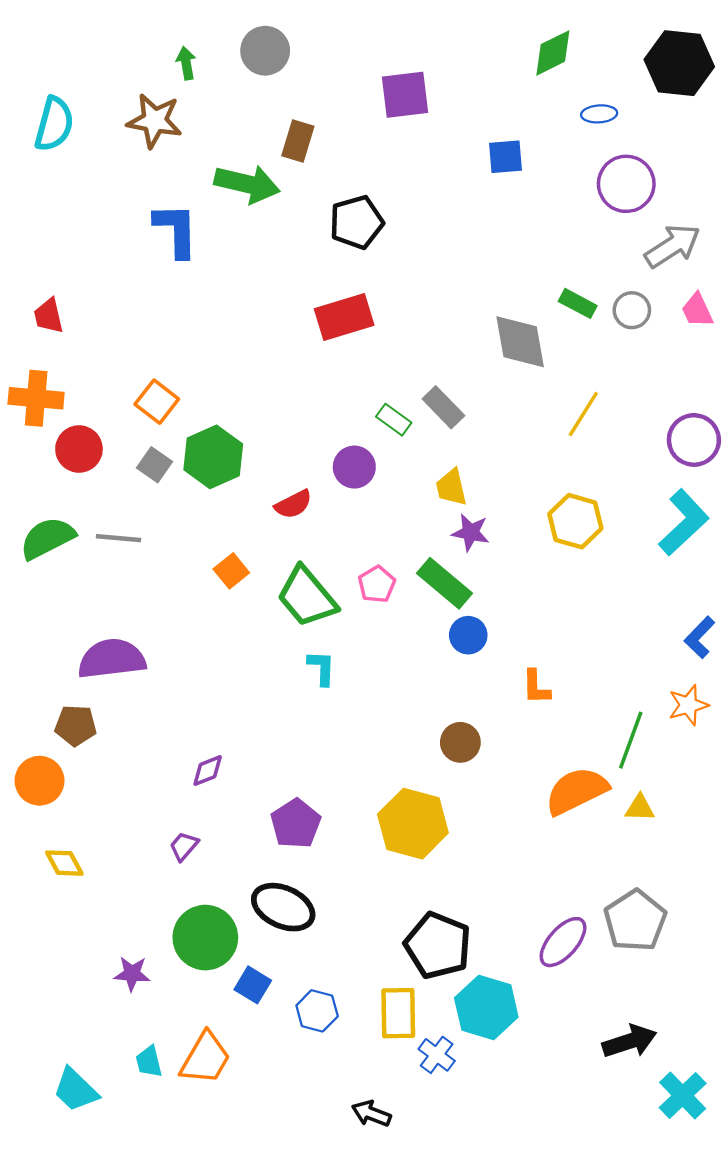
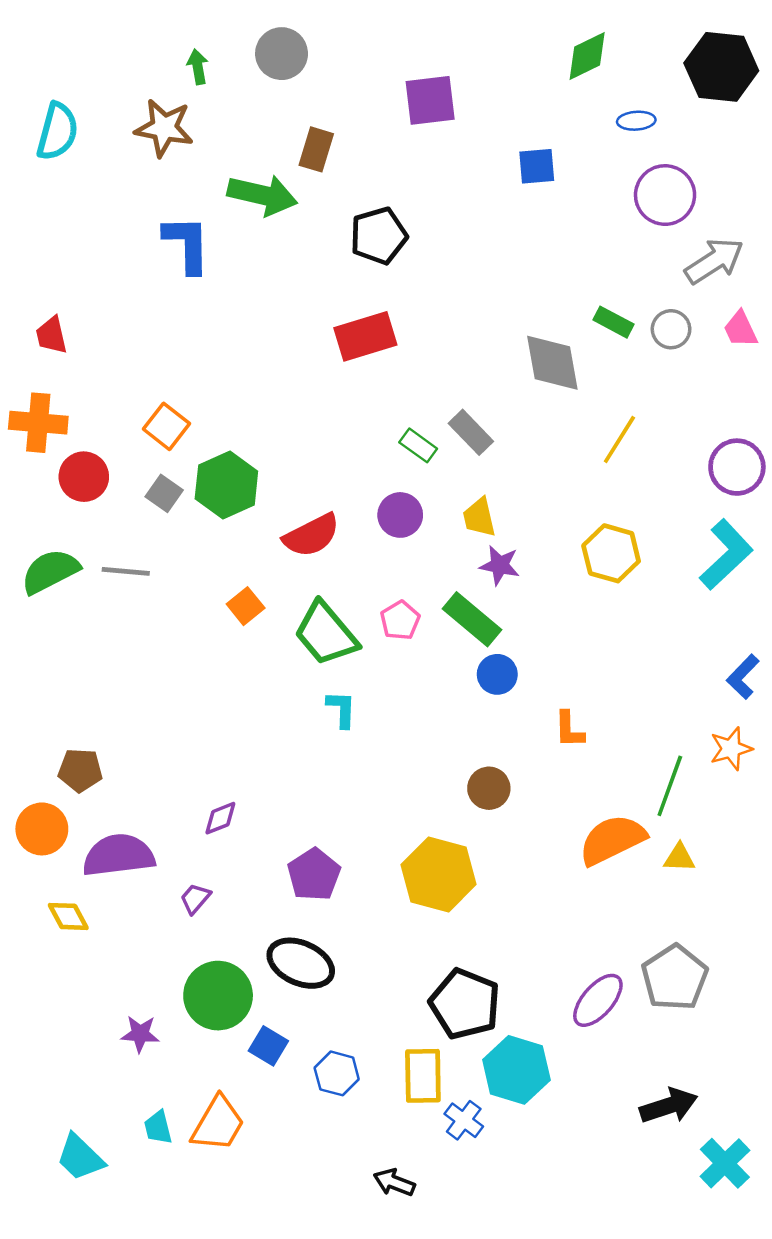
purple circle: (354, 467) -> (400, 515), moved
red semicircle: (293, 504) -> (311, 535), size x1.4
purple semicircle: (112, 659) -> (119, 855), moved

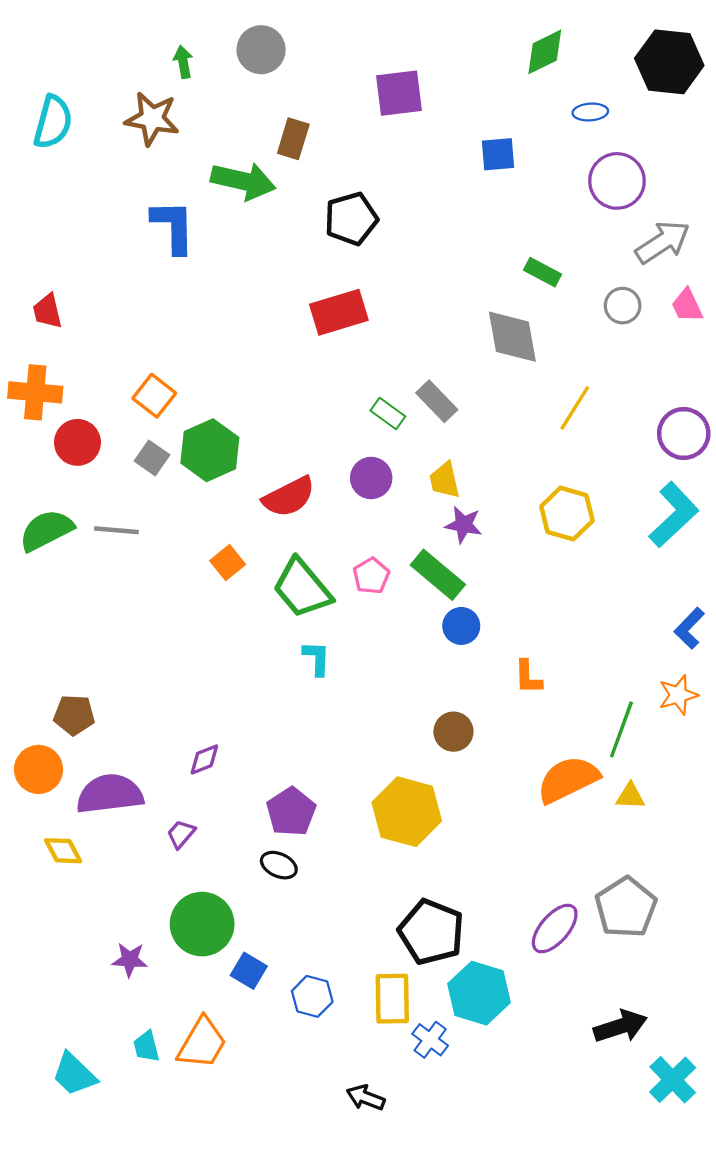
green rectangle: (613, 322) -> (542, 272), moved
black ellipse: (301, 963) -> (279, 865), moved, size x0.6

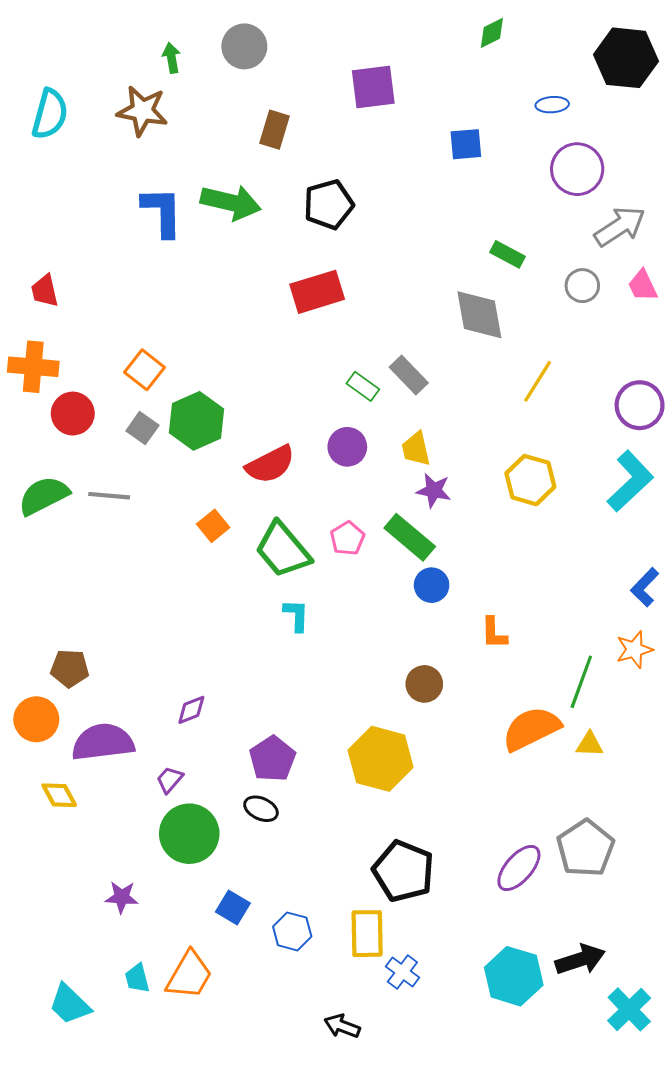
green diamond: (545, 52) -> (492, 33), moved, size x0.7
green arrow: (243, 181) -> (231, 202), moved
green circle: (202, 924) -> (189, 834), moved
cyan hexagon: (479, 993) -> (514, 976), moved

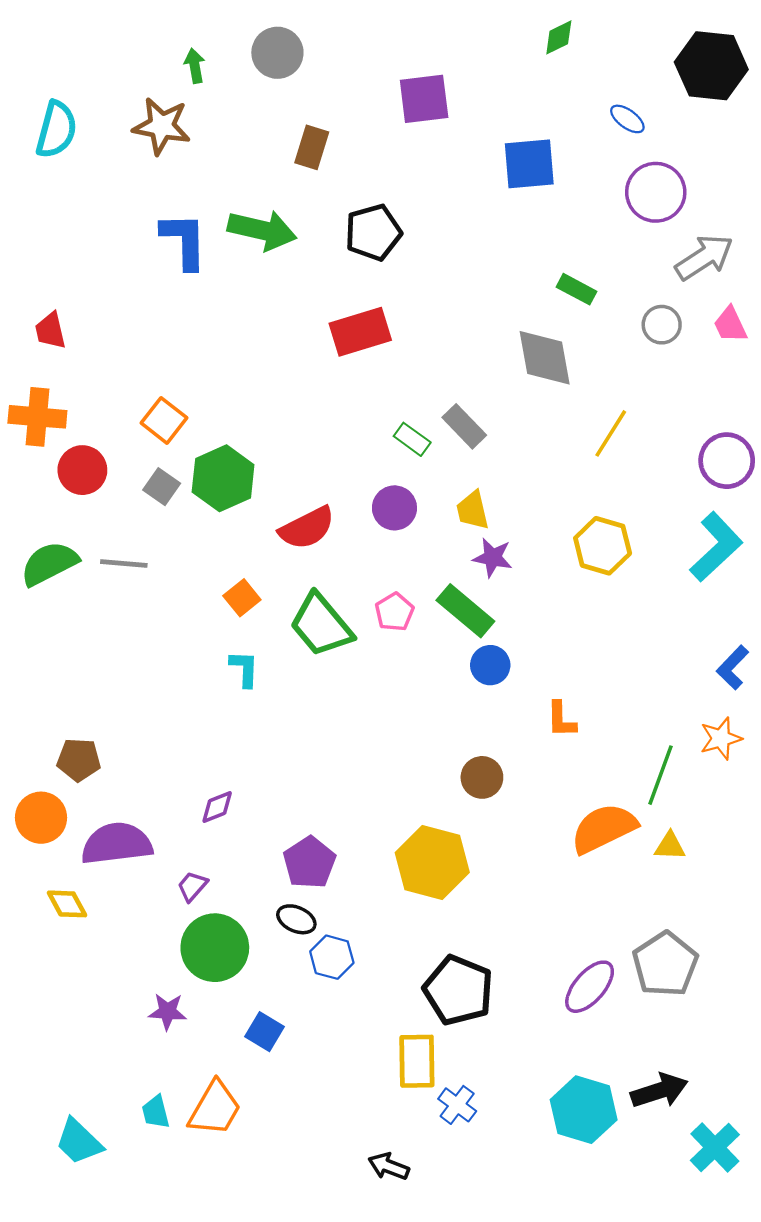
blue ellipse: (552, 105) -> (627, 119), turned 40
blue square: (466, 144) -> (529, 164), size x1.4
cyan L-shape: (296, 615) -> (244, 669), moved
purple star: (122, 897) -> (168, 1012), moved
blue hexagon: (292, 931) -> (332, 957), moved

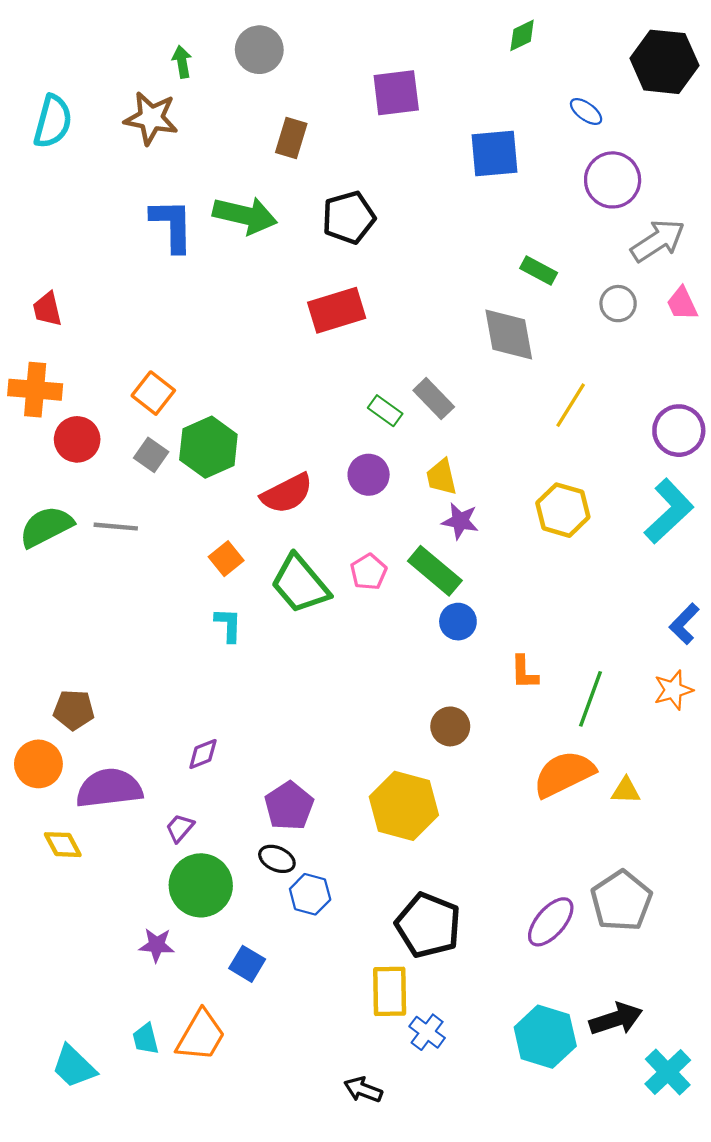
green line: (660, 775) -> (590, 699), moved

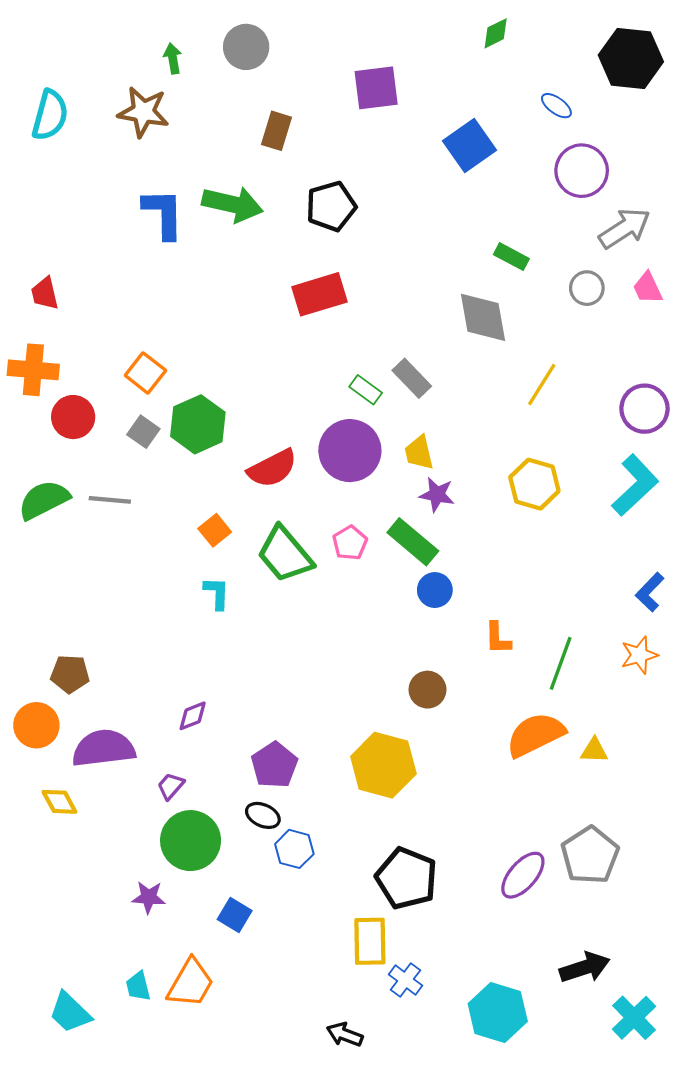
blue square: (494, 153) -> (469, 145), turned -30
purple circle: (369, 475) -> (350, 451), size x1.6
cyan hexagon: (545, 1037) -> (498, 1013), moved

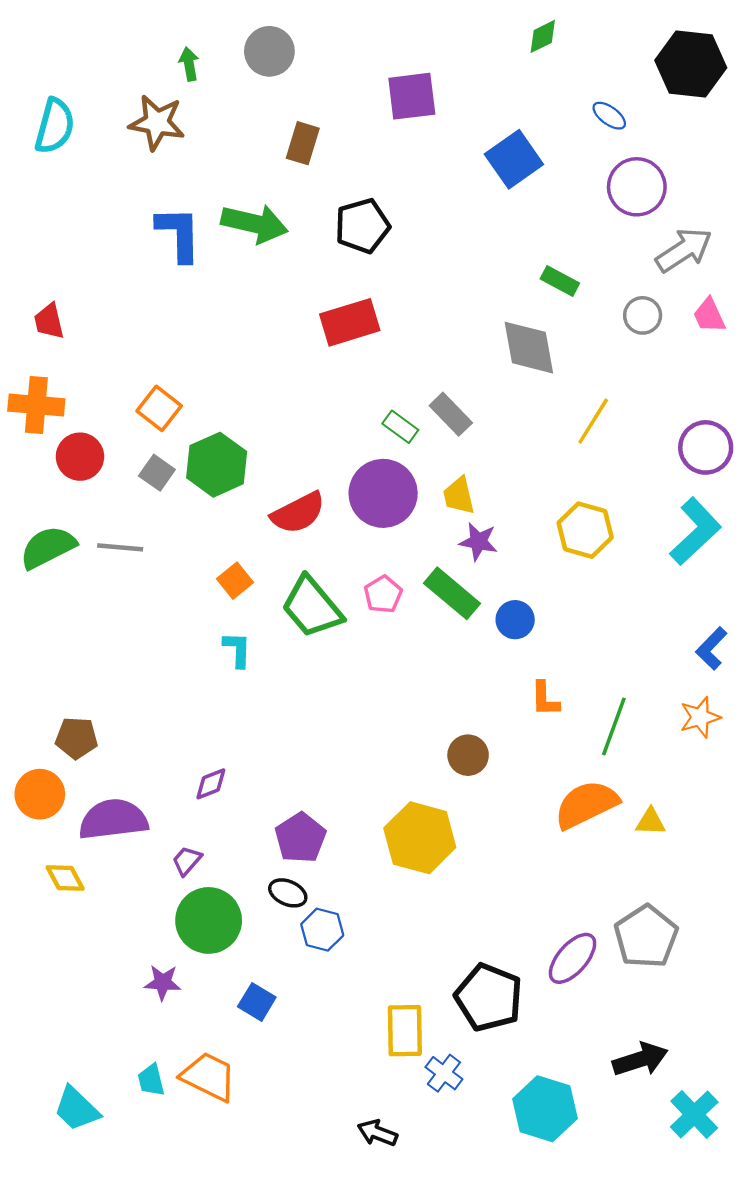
blue circle: (435, 590) -> (515, 620), moved
black pentagon: (407, 878) -> (489, 997), moved
orange trapezoid: (191, 983) -> (209, 1077), turned -94

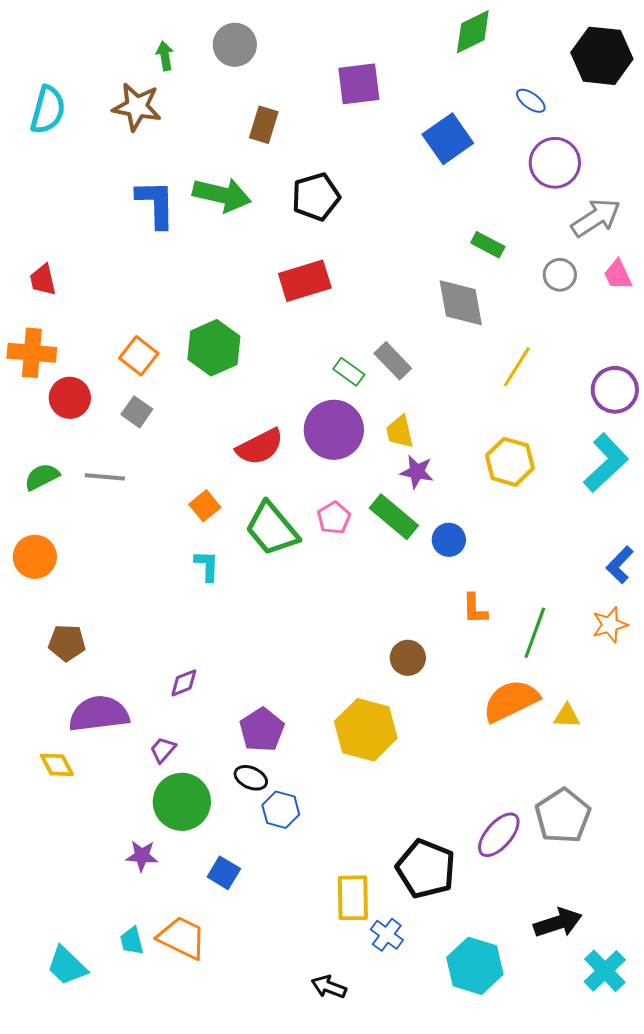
green diamond: (543, 36) -> (473, 32), size x1.5
green hexagon: (217, 465) -> (214, 348), moved
green semicircle: (48, 547) -> (42, 477), size x0.7
orange circle: (40, 794) -> (35, 557), moved

